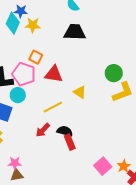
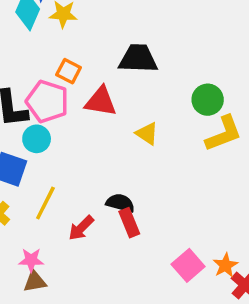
black trapezoid: (75, 32) -> (138, 59), moved
yellow line: (53, 107) -> (45, 203), moved, turned -36
red arrow: (43, 130) -> (81, 228), moved

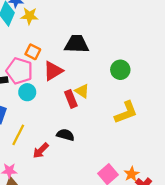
red triangle: (101, 101) -> (53, 71), turned -40
yellow L-shape: (224, 134) -> (126, 112), moved
cyan circle: (37, 139) -> (27, 92), moved
red rectangle: (129, 223) -> (71, 99), moved

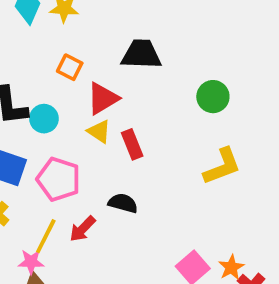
pink pentagon: (19, 71) -> (59, 179), moved
yellow triangle: (82, 91) -> (99, 131), moved
cyan circle: (27, 92) -> (44, 119), moved
yellow line: (18, 135) -> (46, 236), moved

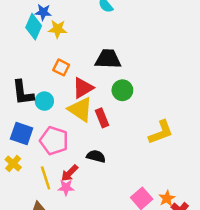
green circle: (213, 97) -> (122, 90), moved
yellow triangle: (99, 131) -> (80, 109), size x1.6
yellow line: (46, 236) -> (46, 178), turned -45
pink star: (31, 262) -> (66, 188), moved

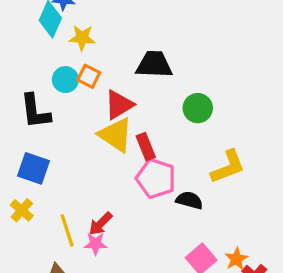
yellow star: (58, 29) -> (82, 38), moved
green circle: (122, 90) -> (198, 108), moved
cyan circle: (44, 101) -> (65, 80), moved
pink pentagon: (54, 141) -> (156, 178), moved
black semicircle: (96, 156) -> (189, 200), moved

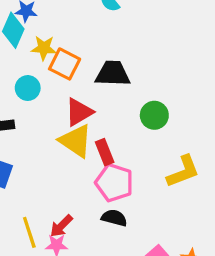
orange square: (89, 76) -> (65, 64), moved, size x1.4
black semicircle: (189, 200) -> (114, 218), moved

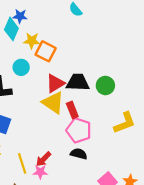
black trapezoid: (113, 74) -> (78, 82), moved

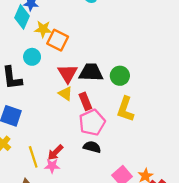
red triangle: (55, 83) -> (68, 74), turned -30
yellow triangle: (53, 103) -> (65, 94), size x0.6
yellow L-shape: (125, 123) -> (125, 109), moved, turned 130
pink pentagon: (79, 130) -> (92, 122), turned 30

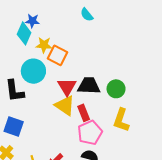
cyan circle: (32, 57) -> (33, 71), size x1.5
yellow triangle: (65, 94) -> (65, 106), size x1.5

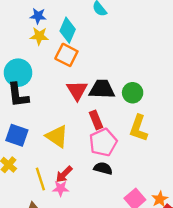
cyan diamond: (24, 33) -> (68, 30), moved
yellow star: (44, 45) -> (39, 36), moved
cyan circle: (33, 71) -> (18, 73), moved
yellow triangle: (65, 106) -> (57, 136), moved

